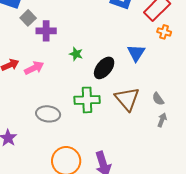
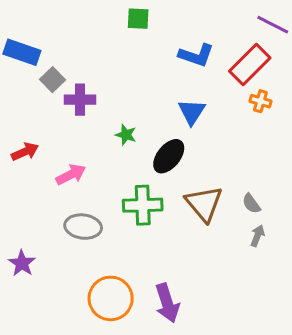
blue triangle: (136, 53) -> (192, 112), moved
pink arrow: (34, 68) -> (71, 175), moved

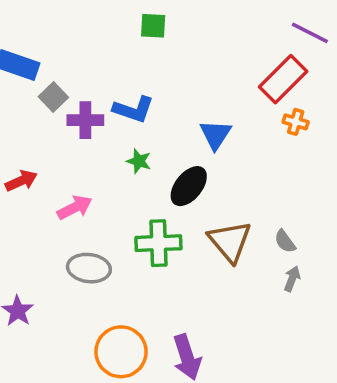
blue L-shape: (196, 55) -> (133, 109), moved

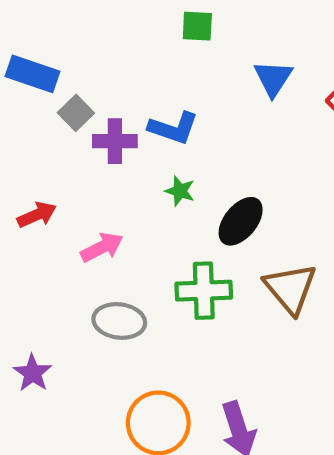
blue triangle: (215, 134) -> (273, 78), moved

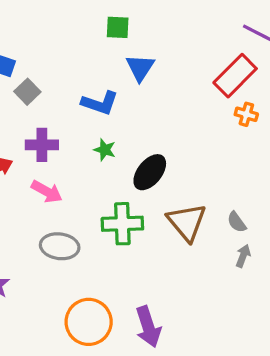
blue triangle: (273, 78) -> (140, 68), moved
purple cross: (115, 141) -> (42, 145), moved
pink arrow: (102, 247) -> (47, 192), turned 56

